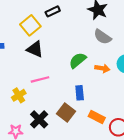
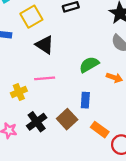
yellow square: (30, 25) -> (31, 17), moved

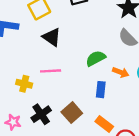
yellow cross: (19, 92) -> (24, 84), turned 35
blue rectangle: (85, 100) -> (101, 90), moved

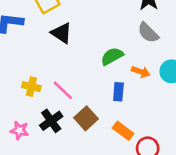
pink line: (51, 71) -> (63, 90), moved, turned 48

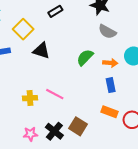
blue rectangle: (118, 92) -> (111, 85), moved
brown square: (86, 118) -> (78, 126), moved
black cross: (51, 121) -> (54, 131), moved

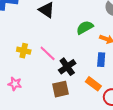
brown square: (78, 126) -> (61, 89), turned 30
black cross: (54, 131) -> (67, 67), moved

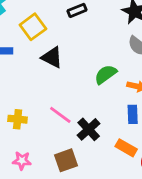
yellow cross: (24, 51) -> (18, 119), moved
brown square: (61, 89) -> (66, 160), moved

